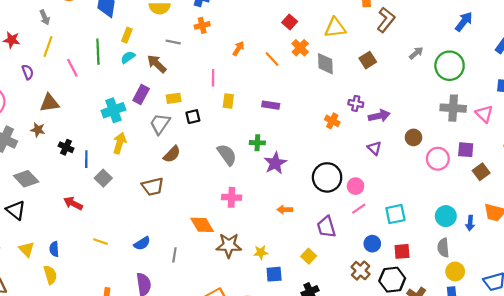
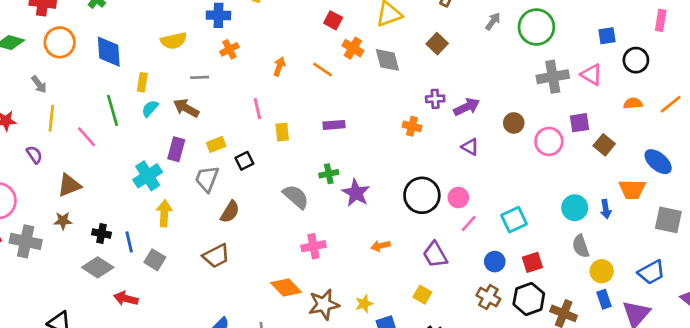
gray diamond: (26, 179) -> (98, 267), moved

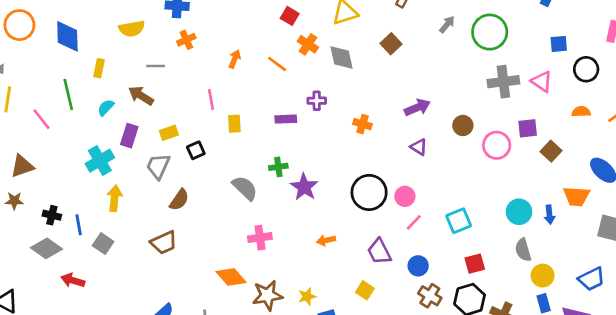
purple cross: (435, 99) -> (317, 101), moved
cyan semicircle: (150, 109) -> (106, 108), moved
blue circle: (495, 262) -> (418, 266), moved

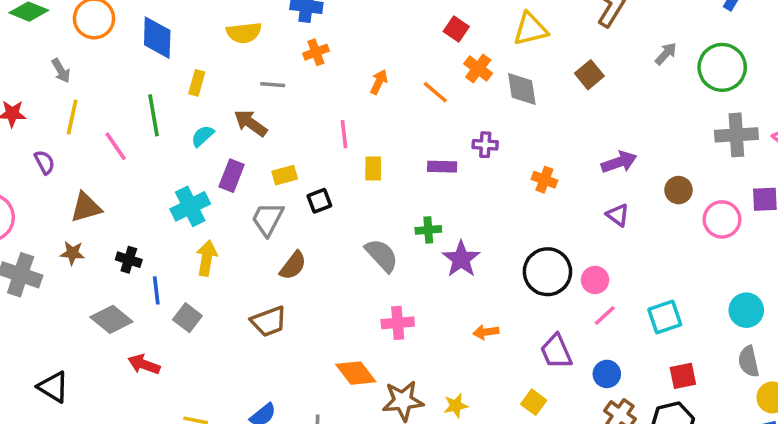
black cross: (52, 215) -> (129, 260), moved

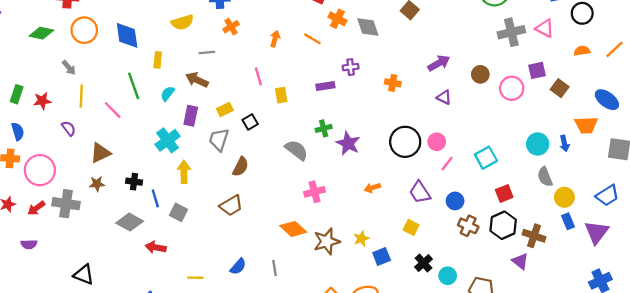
black triangle: (53, 387) -> (84, 275), moved

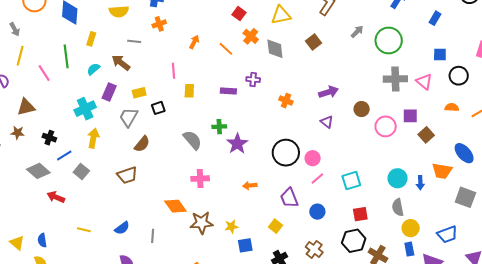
blue line: (155, 198) -> (64, 155), turned 63
brown cross: (468, 226) -> (314, 249), moved

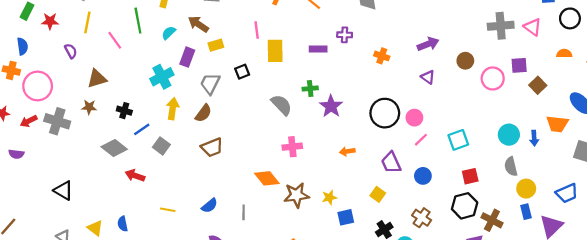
yellow rectangle: (189, 91) -> (275, 51), size x1.5
yellow rectangle: (139, 93) -> (216, 45), moved
brown semicircle: (142, 144) -> (203, 113), moved

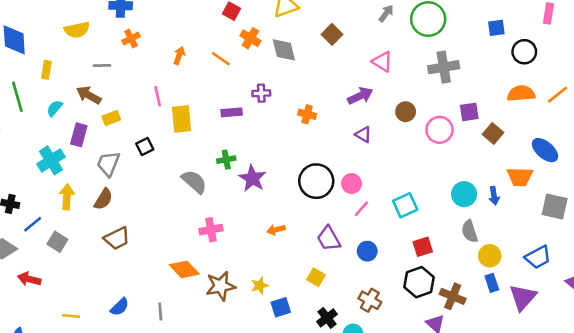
pink triangle: (533, 27) -> (382, 62), moved
orange semicircle: (564, 54) -> (521, 94), size x1.5

